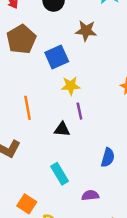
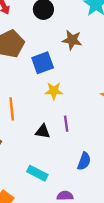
purple line: (79, 111) -> (66, 124), moved
cyan rectangle: (60, 174) -> (37, 173), turned -36

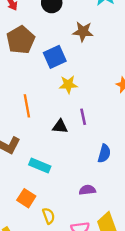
cyan rectangle: (37, 173) -> (40, 165), moved

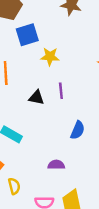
blue square: (55, 57) -> (27, 35), moved

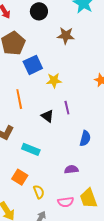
black triangle: (37, 98) -> (47, 116), turned 32

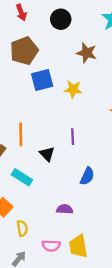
yellow star: (54, 80) -> (73, 89), moved
orange line: (19, 99) -> (21, 134), moved
black triangle: (47, 116) -> (47, 154), moved

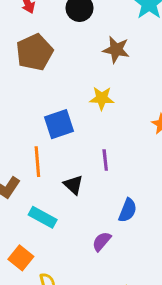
blue square: (42, 80) -> (59, 124), moved
purple semicircle: (65, 209) -> (102, 241), moved, turned -49

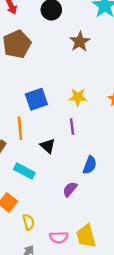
brown star: (116, 50) -> (80, 42), turned 30
yellow star: (102, 98) -> (78, 97), moved

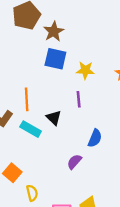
brown star: (80, 42) -> (54, 31), moved
blue square: (36, 99) -> (55, 59), moved, turned 30
cyan rectangle: (24, 171) -> (31, 129), moved

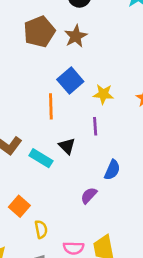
brown star: (54, 31) -> (76, 36), moved
blue square: (55, 59) -> (70, 81), turned 35
orange line: (27, 99) -> (51, 106), moved

